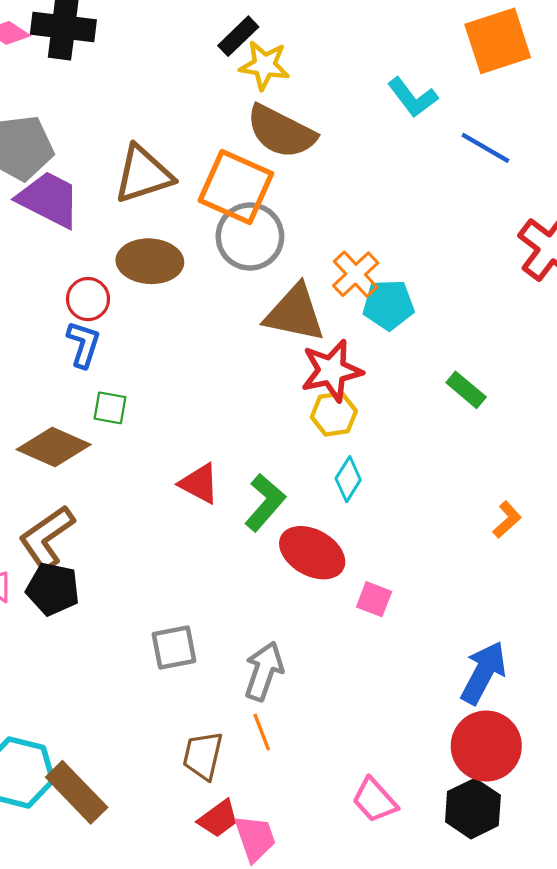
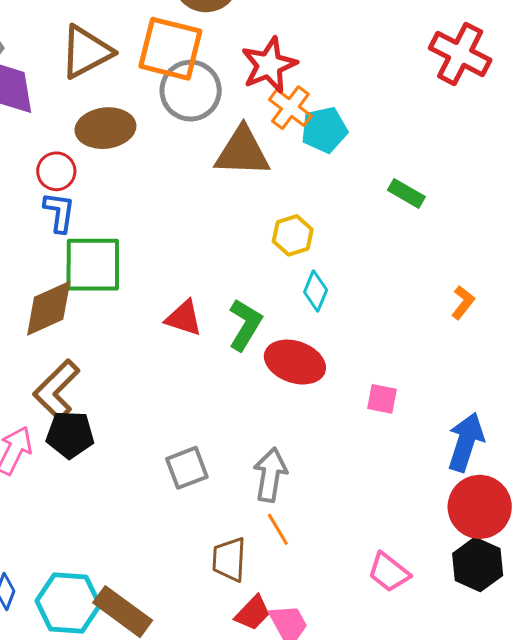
red star: (332, 371) -> (269, 65), moved
green square: (110, 408) -> (93, 265), size x2.0
brown diamond: (54, 447) -> (49, 308), turned -38
pink square: (374, 599) -> (382, 399), moved

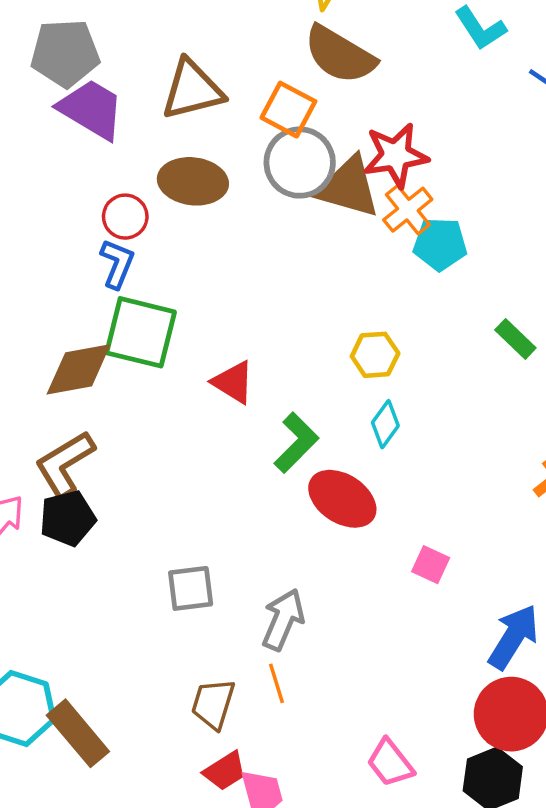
orange square: (170, 49) -> (288, 110), size x0.7
brown triangle: (242, 152) -> (348, 187), moved
red triangle: (184, 318) -> (233, 382), moved
black pentagon: (70, 435) -> (68, 518), turned -30

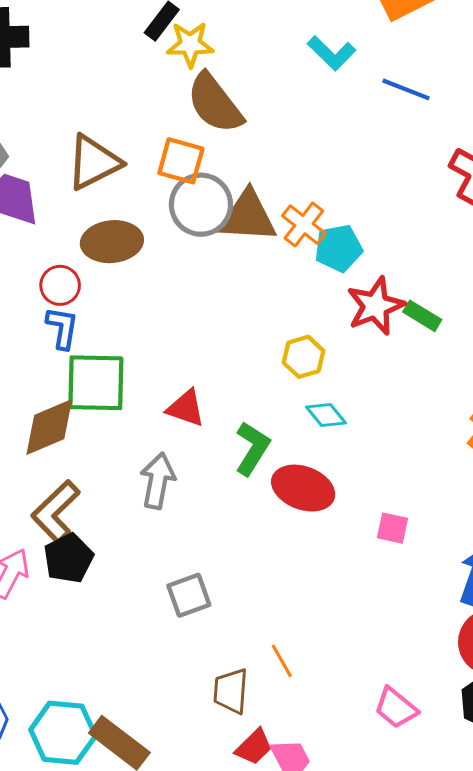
brown semicircle: (340, 55) -> (215, 103), turned 34
red star: (396, 155) -> (376, 306), moved
cyan diamond: (385, 424) -> (326, 415), turned -63
gray arrow: (283, 620) -> (158, 481), moved

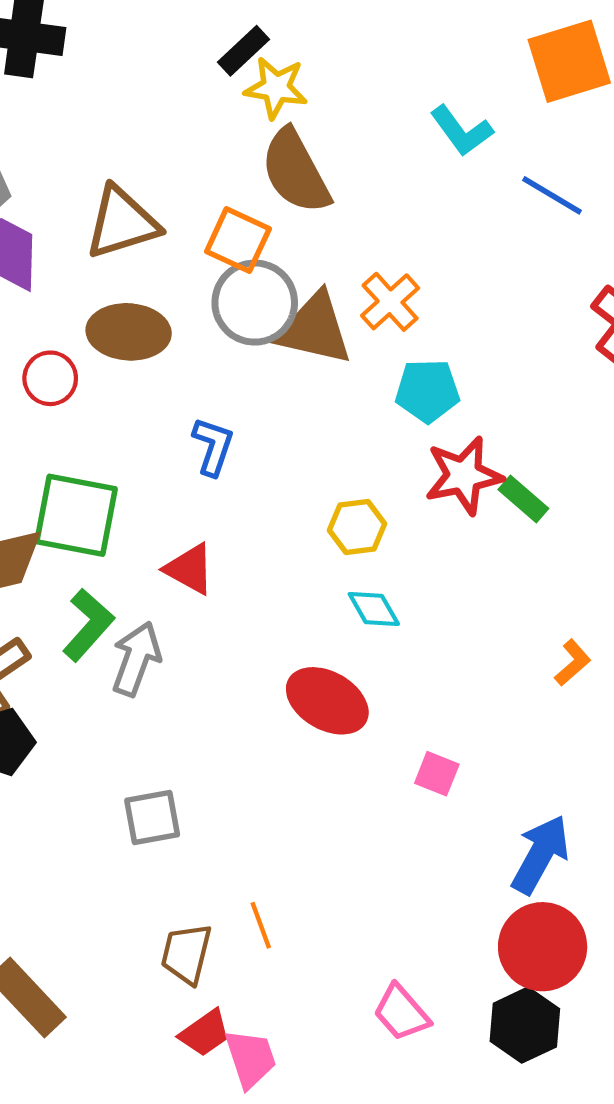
orange cross: (304, 225) -> (390, 302), moved
blue L-shape: (62, 328) -> (213, 446), moved
green L-shape: (252, 448) -> (88, 625), moved

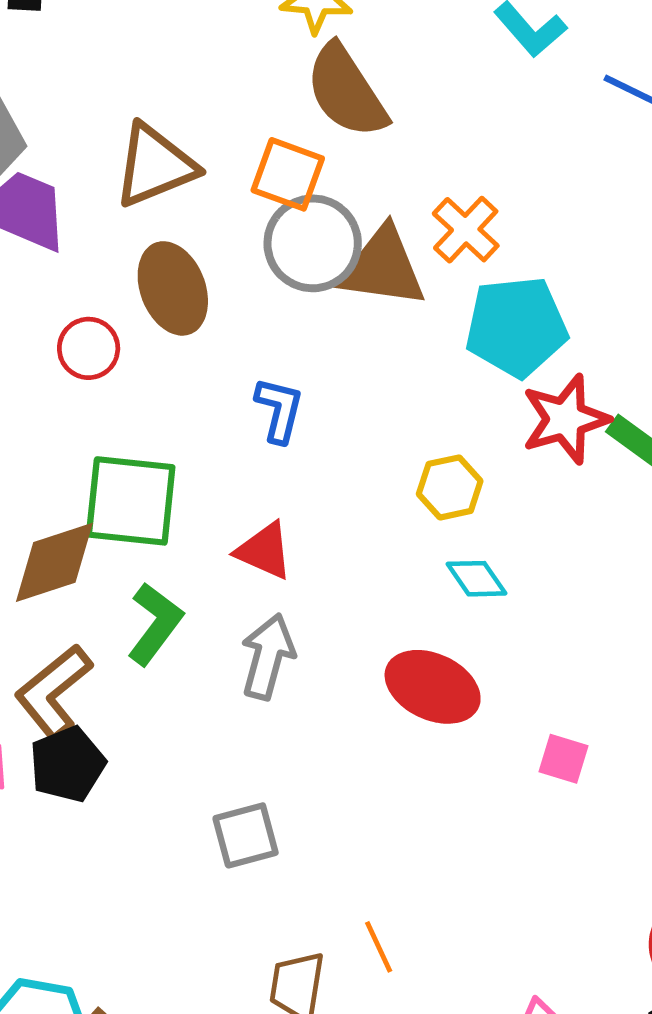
brown ellipse: (129, 332) -> (173, 288), turned 70
cyan pentagon: (427, 391) -> (516, 327), size x1.4
gray arrow: (136, 659) -> (268, 657), moved

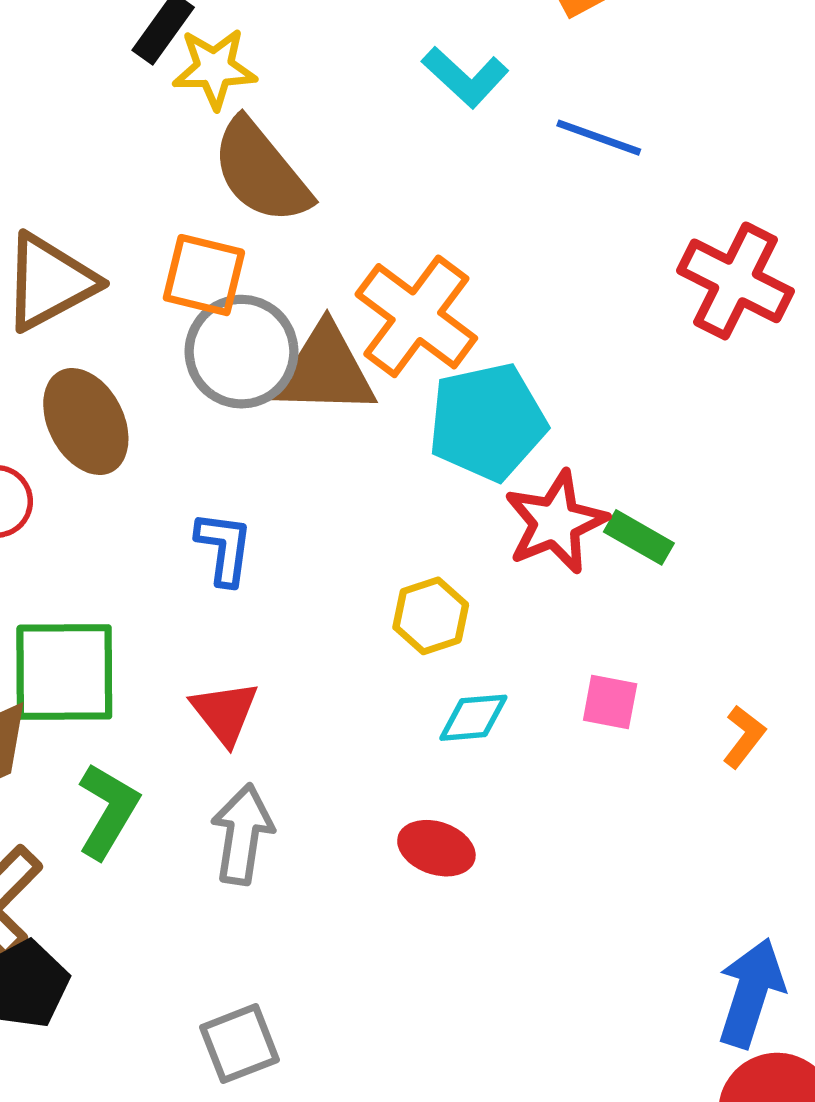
orange cross: (466, 230) -> (416, 316), size x1.5
red triangle: (264, 551) -> (225, 713), turned 34
cyan diamond: (477, 579) -> (473, 718), turned -54
red ellipse: (433, 687) -> (436, 848), size x0.7
pink square: (563, 759) -> (610, 702), moved

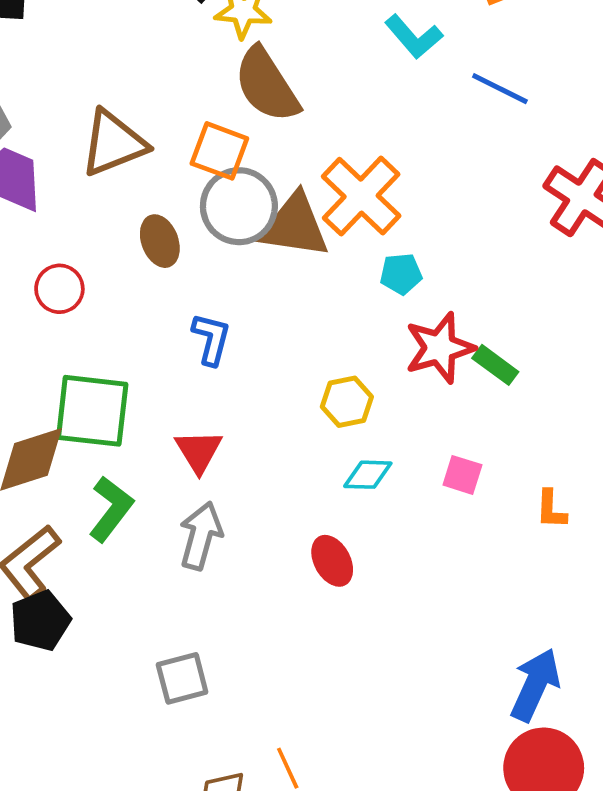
brown ellipse: (86, 421) -> (160, 241), moved, size x0.7
cyan pentagon: (487, 422) -> (401, 274), size x0.5
orange L-shape: (744, 737) -> (551, 509), turned 138
red ellipse: (436, 848) -> (332, 561), turned 36

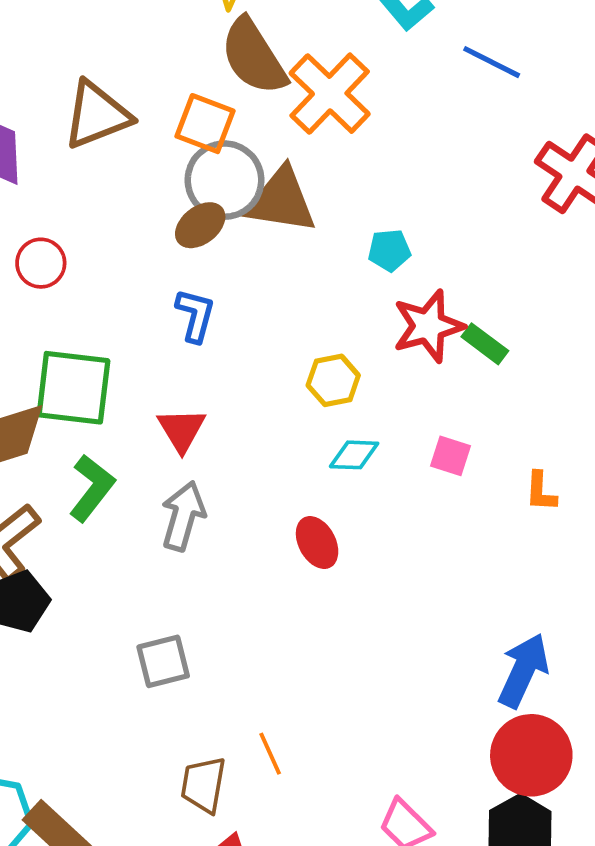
orange cross: (361, 196) -> (330, 94), moved
brown ellipse: (160, 241) -> (200, 225), moved, turned 72

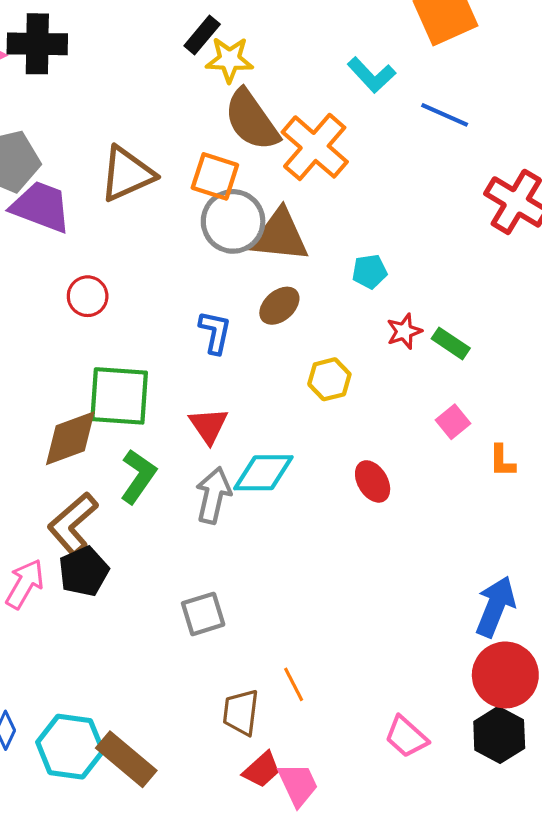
brown ellipse: (200, 225) -> (279, 306), moved
red star: (428, 326) -> (404, 331), size x0.6
cyan diamond: (354, 455) -> (263, 473), moved, size x1.5
pink square: (451, 456) -> (453, 422), moved, turned 36
red ellipse: (317, 543) -> (373, 481), moved

